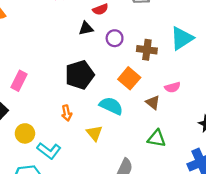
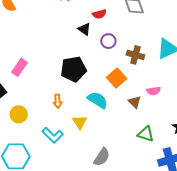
black triangle: (86, 28) -> (84, 29), turned 40
green triangle: (157, 138) -> (146, 134), moved
cyan L-shape: (49, 151) -> (53, 135), moved

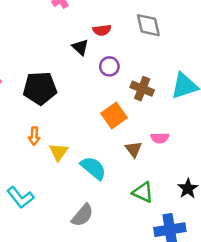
black pentagon: (73, 69) -> (40, 88), moved
cyan semicircle: (98, 100) -> (93, 168), moved
yellow triangle: (80, 122) -> (59, 152), moved
cyan L-shape: (53, 135) -> (20, 197), moved

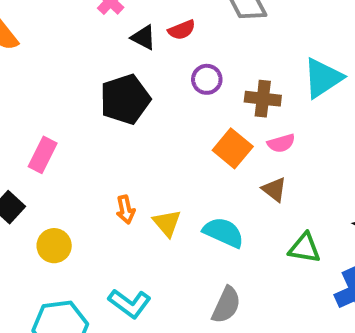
black triangle: (80, 47) -> (143, 37), moved
black pentagon: (40, 88) -> (125, 99), moved
pink semicircle: (160, 138) -> (281, 143), moved

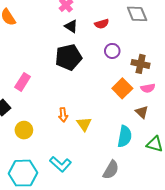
black triangle: (143, 37) -> (71, 26), moved
cyan semicircle: (223, 232) -> (125, 136), moved, turned 70

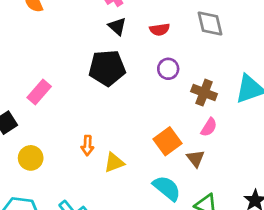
orange square: (122, 88) -> (168, 141), moved
pink semicircle: (148, 88) -> (209, 127), turned -56
yellow triangle: (84, 124) -> (114, 163), turned 35
cyan semicircle: (125, 136) -> (167, 188), turned -70

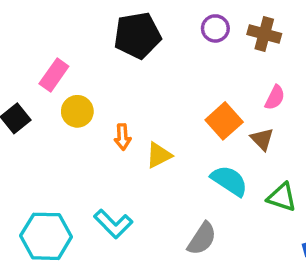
brown cross: (204, 93) -> (264, 34), moved
yellow circle: (31, 158) -> (77, 111), moved

